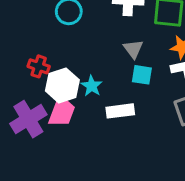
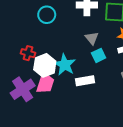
cyan square: (142, 75) -> (99, 55), turned -32
cyan star: (92, 86) -> (65, 65), size x1.5

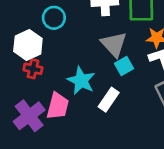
gray triangle: (92, 38) -> (114, 44), size x1.5
white hexagon: (45, 65) -> (28, 45), moved
white rectangle: (85, 81) -> (109, 100), turned -42

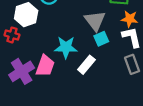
red cross: (33, 69) -> (12, 35), moved
cyan star: (81, 81) -> (66, 47), turned -30

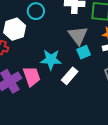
pink trapezoid: (45, 66) -> (32, 76), turned -40

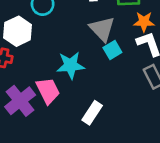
white rectangle: (70, 76) -> (92, 113), moved

